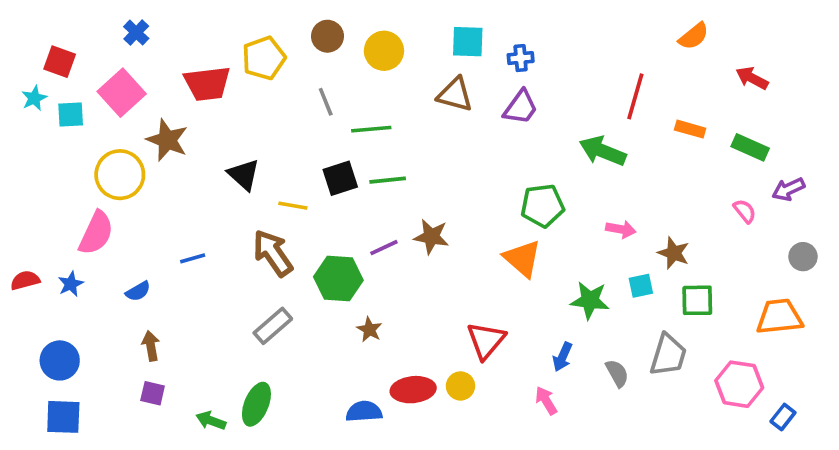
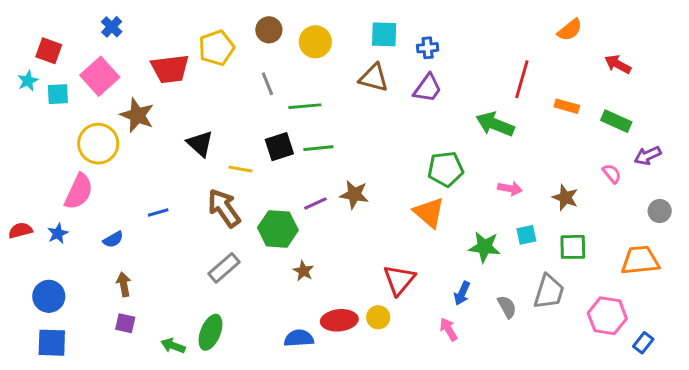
brown star: (674, 253) -> (565, 198), moved

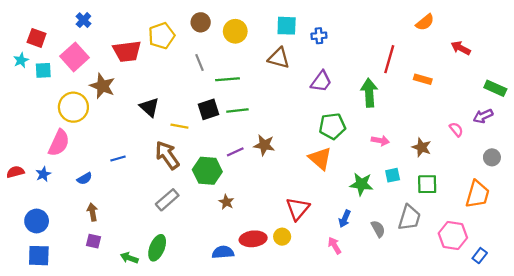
purple trapezoid: (428, 88) -> (321, 81), moved
green rectangle: (616, 121) -> (495, 88), moved
green arrow: (495, 124) -> (369, 93), turned 64
orange trapezoid: (640, 260) -> (477, 194), turned 112

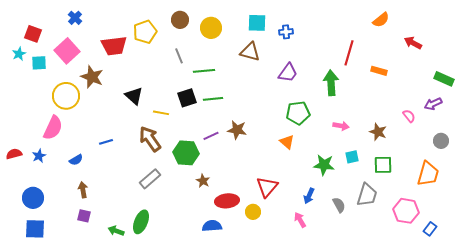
orange triangle: (320, 158) -> (287, 142), size x0.7
red ellipse: (253, 239) -> (227, 201), moved
blue semicircle: (223, 252) -> (212, 226), moved

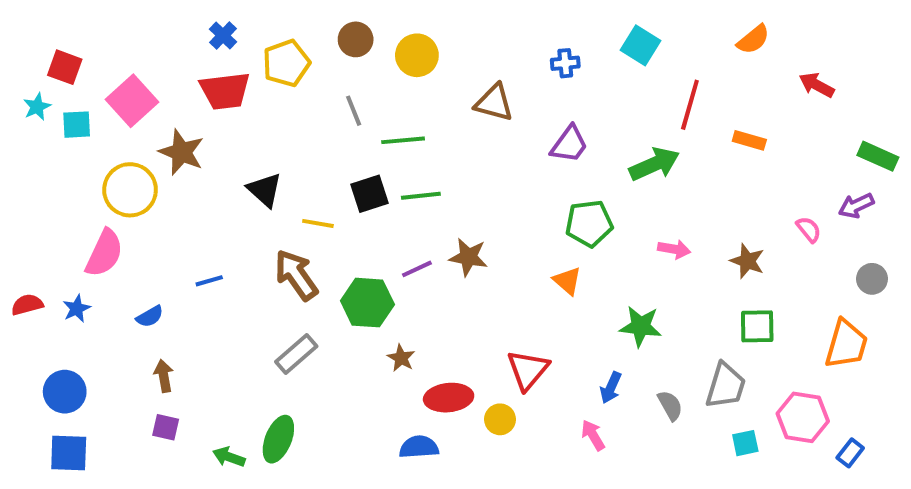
blue cross: (75, 18) -> (223, 35), moved
cyan square: (257, 23) -> (640, 45), moved, turned 30
green arrow: (331, 83) -> (654, 164), turned 70
cyan square: (352, 157) -> (745, 443), moved

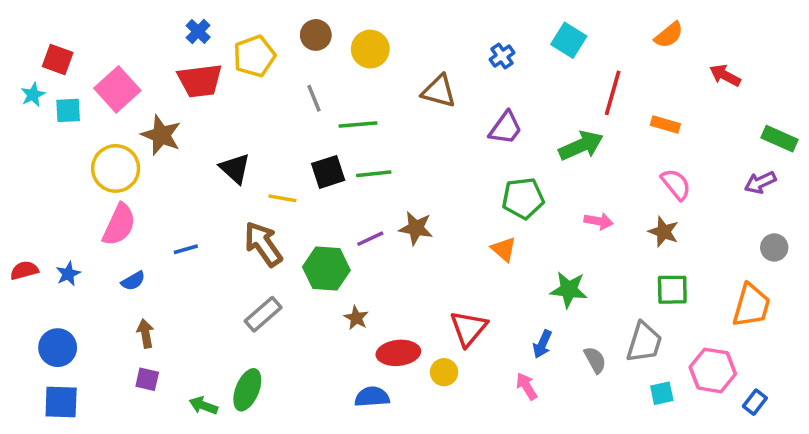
blue cross: (565, 63) -> (502, 56), turned -30
pink semicircle: (809, 229) -> (676, 184), moved, size x1.4
pink semicircle: (104, 253) -> (119, 225), moved

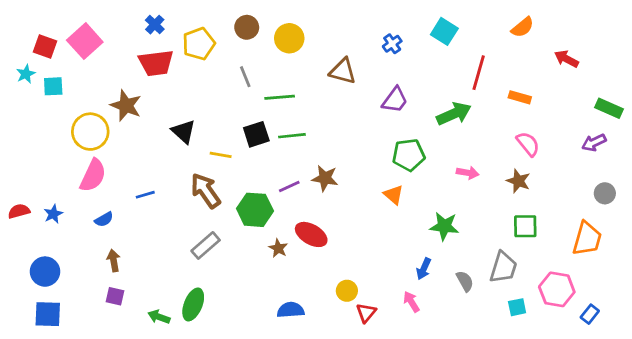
pink square: (117, 89) -> (85, 41), moved
red triangle: (469, 328) -> (366, 313), moved, size x0.7
red ellipse: (398, 353) -> (311, 234), moved, turned 36

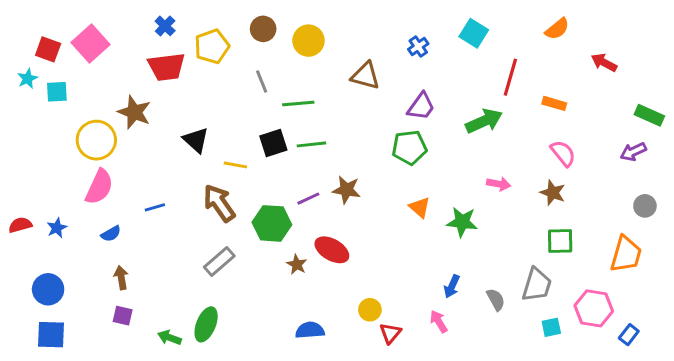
green pentagon: (409, 155) -> (409, 147), moved
green star: (444, 226) -> (462, 222), moved

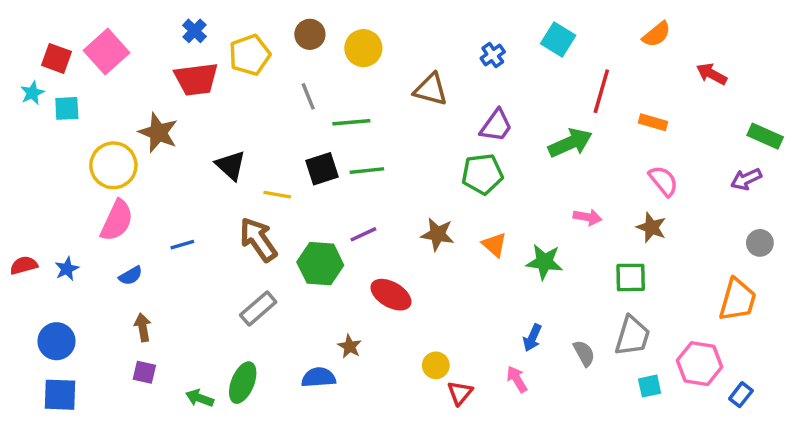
brown star: (347, 190) -> (438, 234), moved
green square: (560, 241) -> (631, 277), moved
brown star: (297, 264) -> (350, 346), moved
blue semicircle: (310, 330) -> (319, 377), moved

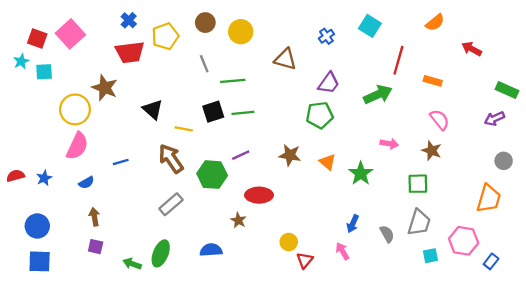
green star: (544, 262) -> (361, 173), turned 30
red ellipse: (391, 295) -> (259, 195), turned -30
brown star: (350, 346) -> (238, 220), moved

